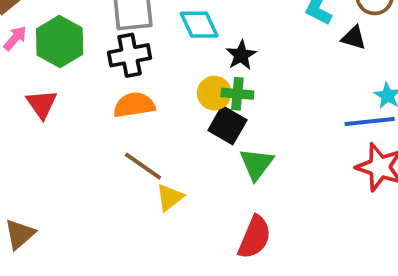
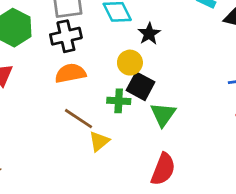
green cross: (237, 94) -> (119, 101), moved

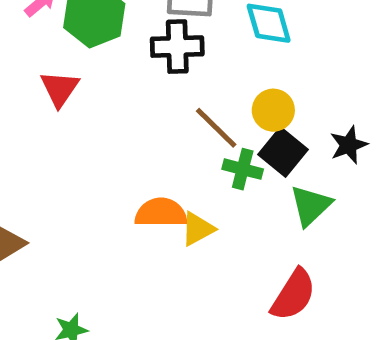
black star: (149, 34) -> (349, 145), moved
orange semicircle: (70, 73) -> (161, 213), moved
brown line: (78, 119) -> (216, 128), moved

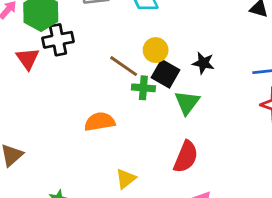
black cross: (177, 47) -> (58, 40), moved
black star: (349, 145) -> (203, 63), turned -30
yellow triangle: (198, 229) -> (126, 179), moved

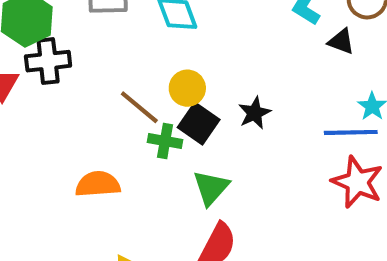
black star: (203, 63) -> (255, 113), turned 30
green triangle: (187, 102) -> (211, 188), moved

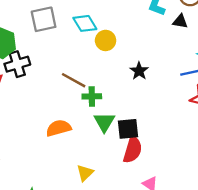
yellow circle: (187, 88) -> (106, 40), moved
black square: (199, 124) -> (128, 129), moved, turned -30
green triangle: (211, 188) -> (104, 122), moved

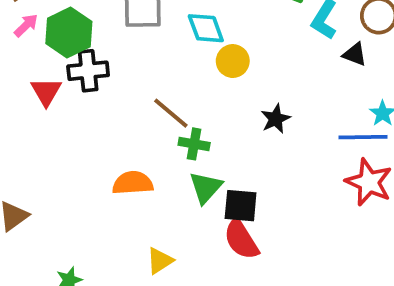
red semicircle: (133, 150) -> (241, 239), turned 120

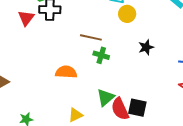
brown line: (171, 113) -> (91, 37), turned -35
green triangle: (206, 187) -> (106, 98), moved
black square: (241, 206) -> (137, 108), moved

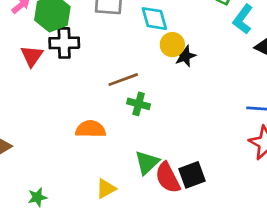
brown line: (91, 37) -> (123, 80), turned -30
black star: (146, 47) -> (185, 56), moved
black square: (137, 108) -> (192, 175), turned -30

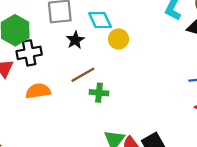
black star: (185, 56) -> (75, 40), moved
orange semicircle: (91, 129) -> (38, 91), moved

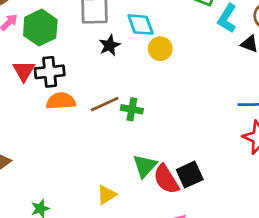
black cross: (29, 53) -> (50, 72), moved
brown line: (83, 75) -> (105, 104), moved

